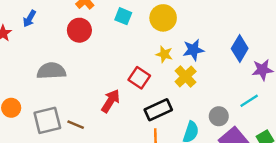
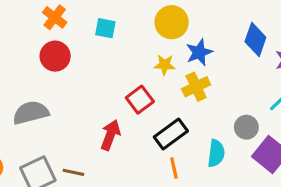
yellow circle: (163, 18) -> (172, 22), moved
yellow cross: (186, 76) -> (196, 87), turned 30
red square: (139, 78) -> (140, 100), turned 30

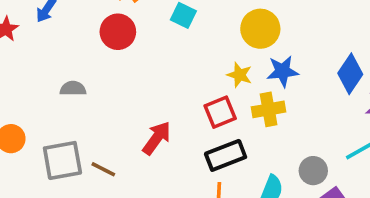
red square: (140, 100) -> (220, 112), moved
gray semicircle: (31, 113) -> (73, 89), size x0.6

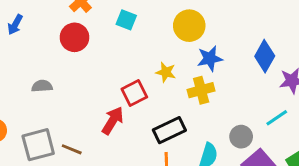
yellow star: (239, 75) -> (166, 72), moved
red square: (220, 112) -> (134, 93), moved

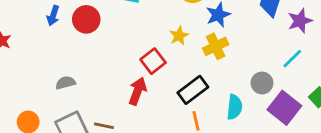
blue arrow: (15, 25) -> (53, 16), moved
yellow star: (166, 72) -> (179, 36), turned -30
gray semicircle: (42, 86) -> (66, 83), moved

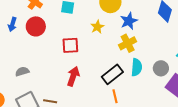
yellow star: (179, 36) -> (97, 27), moved
red square: (153, 61) -> (70, 45), moved, turned 36
cyan semicircle: (234, 107) -> (137, 67), moved

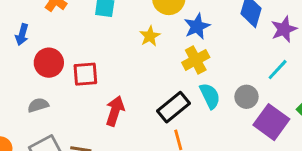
red circle: (36, 26) -> (49, 63), moved
red square: (70, 45) -> (85, 74), moved
cyan semicircle: (137, 67) -> (210, 96), turned -30

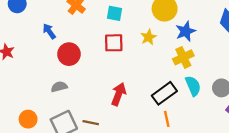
blue arrow: (22, 35) -> (49, 31), turned 126
red square: (85, 74) -> (114, 43), moved

